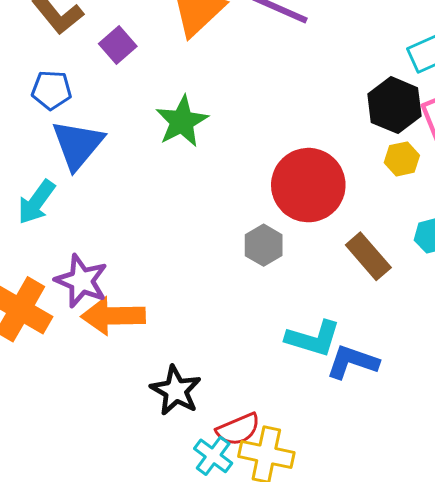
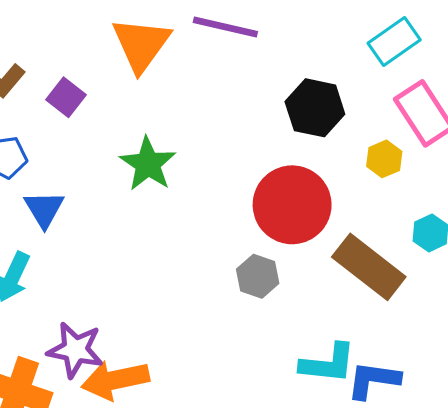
black hexagon: (394, 105) -> (315, 108), moved
blue triangle: (78, 145) -> (44, 209), size x0.7
brown rectangle: (368, 256) -> (369, 267), size x1.4

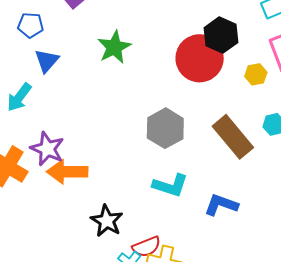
red circle: (292, 205) -> (200, 58), moved
gray hexagon: (258, 276) -> (165, 128), size x1.5
cyan L-shape: (328, 363) -> (170, 185), moved

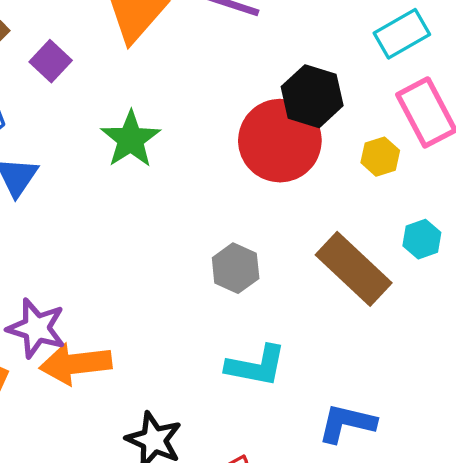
gray hexagon: (165, 128) -> (236, 268), size x0.7
blue L-shape: (221, 205) -> (347, 423), moved

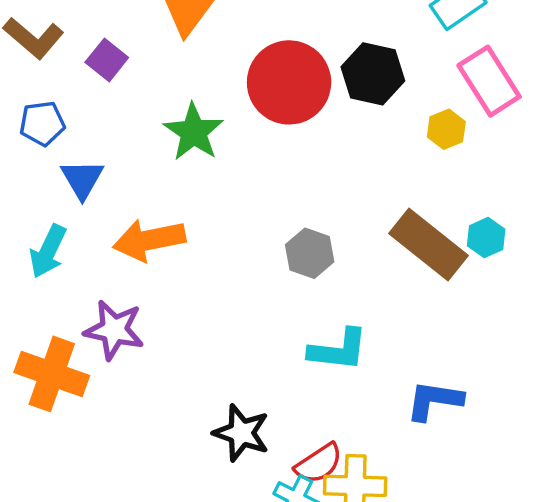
red circle: (280, 141) -> (289, 82), moved
cyan hexagon: (422, 239) -> (486, 238), moved
orange arrow: (76, 364) -> (149, 240), moved

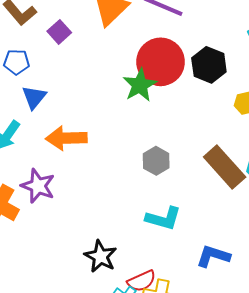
green star: (194, 132) -> (140, 85), moved

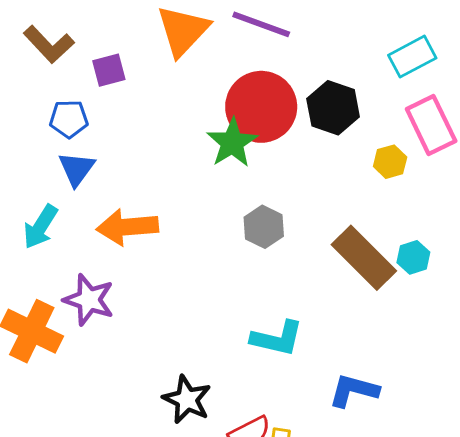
purple square: (59, 32) -> (109, 70), turned 30
blue pentagon: (16, 62) -> (69, 119), moved
gray hexagon: (156, 161) -> (264, 227), moved

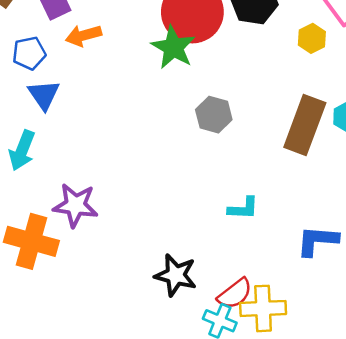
orange arrow: (127, 227) -> (83, 35), moved, size x0.7
brown rectangle: (364, 258) -> (305, 125), turned 76
cyan L-shape: (277, 338) -> (243, 208), size x0.7

